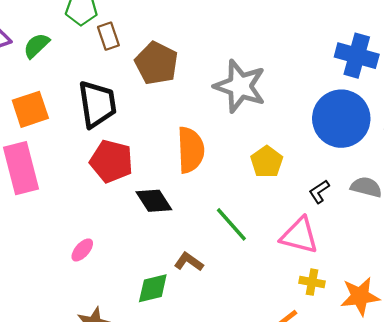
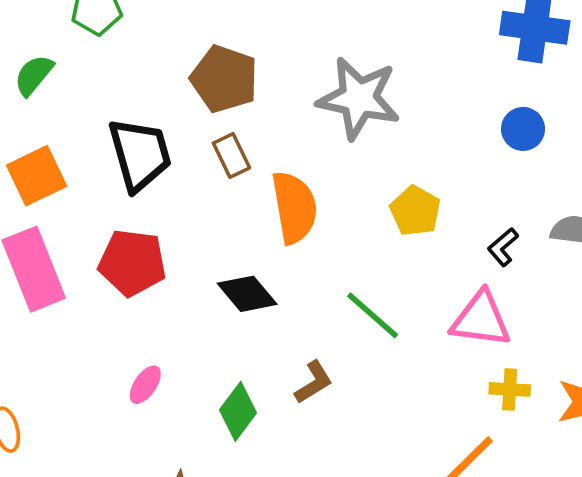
brown rectangle: (108, 36) -> (231, 155), moved
blue circle: (341, 119) -> (523, 129), size x0.5
red pentagon: (111, 161) -> (132, 263), moved
brown L-shape: (189, 262) -> (314, 382), turned 120
green diamond: (153, 288) -> (238, 411), moved, turned -32

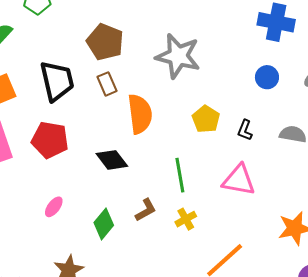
black L-shape: (503, 247) -> (245, 130), moved, turned -30
green line: (373, 315) -> (180, 175), turned 36
yellow cross: (510, 389) -> (186, 219), moved, turned -35

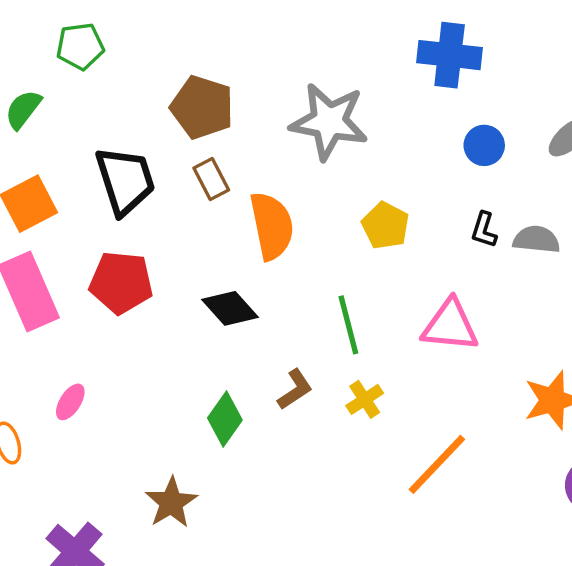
blue cross: (276, 22) -> (450, 55), moved
black L-shape: (245, 130) -> (484, 230), moved
pink ellipse: (54, 207) -> (70, 402), moved

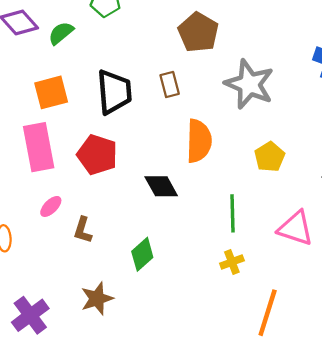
brown pentagon: (202, 107) -> (198, 32), moved
brown rectangle: (211, 179) -> (170, 85), moved
brown L-shape: (295, 389) -> (83, 230), moved, turned 128
pink ellipse: (70, 402) -> (51, 206), moved
orange line: (437, 464) -> (268, 313), turned -39

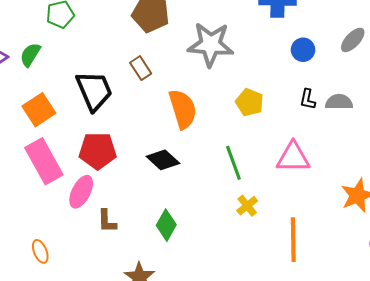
pink ellipse: (51, 206) -> (81, 192), moved, size x1.5

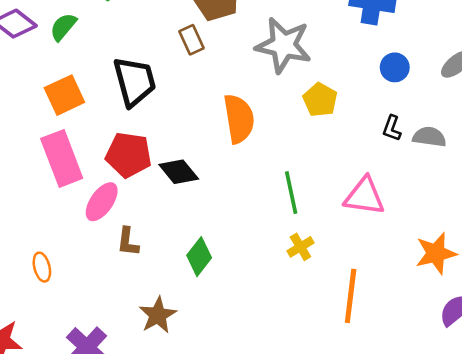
brown rectangle: (141, 68) -> (192, 40), moved
yellow pentagon: (250, 102) -> (320, 100), moved
black diamond: (163, 160) -> (179, 172), moved

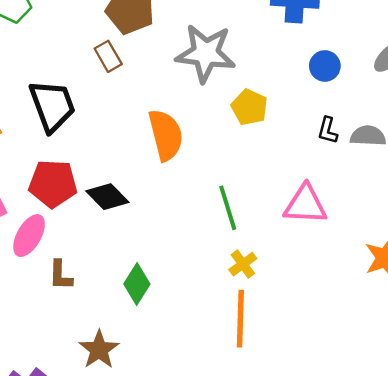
orange line: (351, 296) -> (240, 319), moved

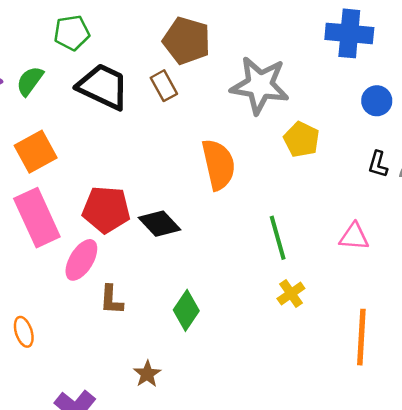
black trapezoid: (52, 106) -> (103, 87), moved, turned -46
pink triangle: (305, 205) -> (354, 237), size x0.7
orange line: (240, 319) -> (361, 337), moved
brown star: (99, 350) -> (147, 374), size x0.7

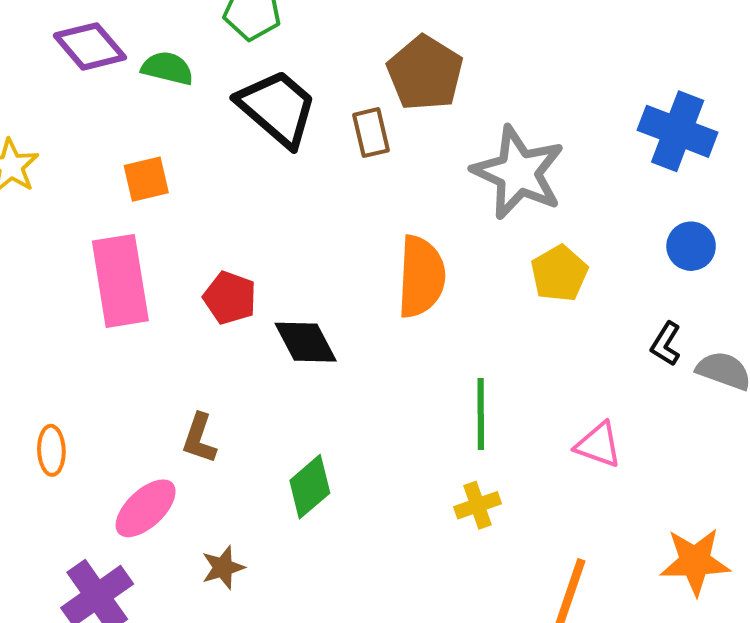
green semicircle: (30, 81) -> (167, 68), turned 52
orange square: (36, 152) -> (146, 179), size x0.7
red pentagon: (106, 209) -> (230, 298), size x0.7
pink ellipse: (81, 260) -> (146, 508), moved

